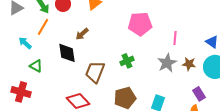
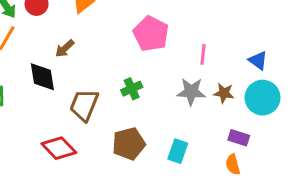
pink pentagon: (140, 24) -> (151, 34), turned 30
gray star: (167, 63) -> (191, 92), turned 30
purple rectangle: (199, 94) -> (239, 138), turned -40

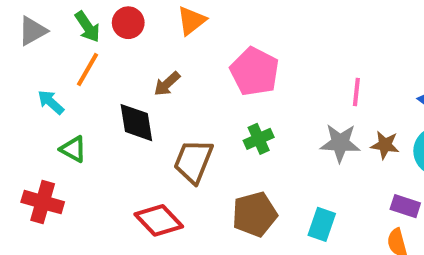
pink pentagon: (151, 34) -> (255, 72), moved

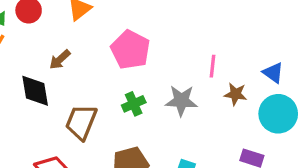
gray star: (340, 143) -> (181, 101), moved
brown star: (385, 145) -> (235, 94), moved

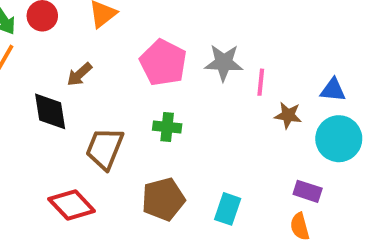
blue triangle: (273, 73) -> (333, 90), turned -30
gray star: (181, 101) -> (224, 63), moved
green cross: (134, 104) -> (167, 127), turned 30

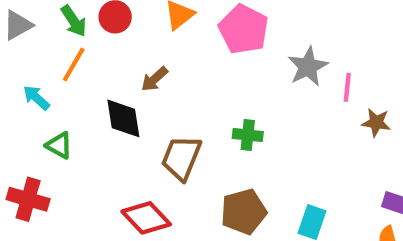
pink pentagon: (163, 63) -> (244, 29), moved
gray star: (224, 63) -> (308, 67), turned -30

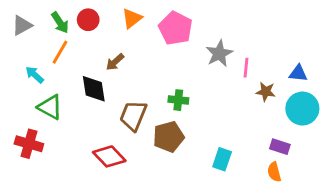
green triangle: (59, 145) -> (50, 107), size x1.4
brown pentagon: (244, 212) -> (168, 137), moved

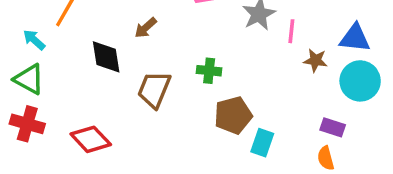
brown arrow: (115, 62) -> (146, 28), moved
blue triangle: (298, 73) -> (355, 38), size x1.4
green triangle: (50, 107) -> (29, 79), moved
brown pentagon: (168, 137) -> (233, 115), moved
red diamond: (109, 156) -> (91, 139), moved

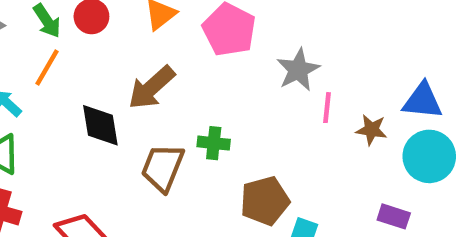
brown arrow: (146, 28) -> (151, 88), size x1.6
pink line: (291, 31) -> (327, 108), moved
green cross: (209, 71) -> (214, 143), moved

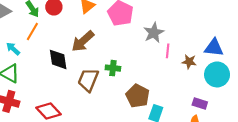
brown pentagon: (265, 201) -> (138, 96), turned -30

